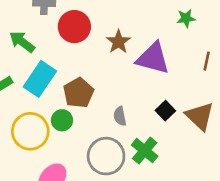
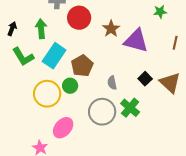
green arrow: (22, 42) -> (41, 29), turned 48

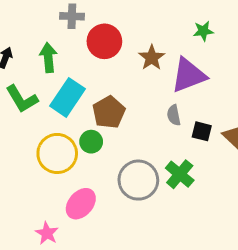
green star: (160, 12) -> (203, 31), moved
purple triangle: (136, 41) -> (189, 75), turned -36
black square: (145, 79) -> (202, 131), turned -32
gray semicircle: (112, 83) -> (174, 115), moved

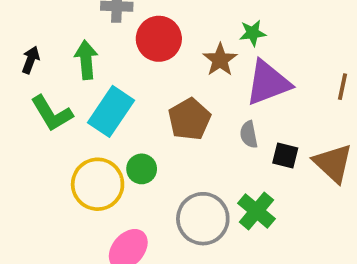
green star: (203, 31) -> (253, 33), moved
brown pentagon: (109, 112) -> (189, 119), moved

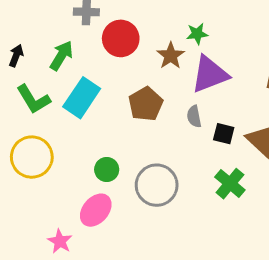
green arrow: (86, 60) -> (61, 56), turned 36
green circle: (142, 169) -> (107, 170), moved
yellow circle: (98, 184) -> (32, 157), moved
green cross: (256, 211) -> (230, 184), moved

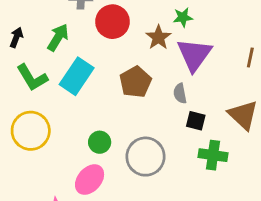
purple triangle: (210, 74) -> (194, 55), turned -33
black square: (224, 134) -> (196, 121), moved
green cross: (230, 184) -> (213, 155), turned -32

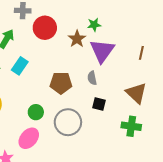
cyan rectangle: (77, 76) -> (20, 66), size x0.7
brown pentagon: (135, 82) -> (61, 83), moved, turned 30
black square: (196, 121) -> (99, 104), moved
green cross: (213, 155) -> (131, 126), moved

